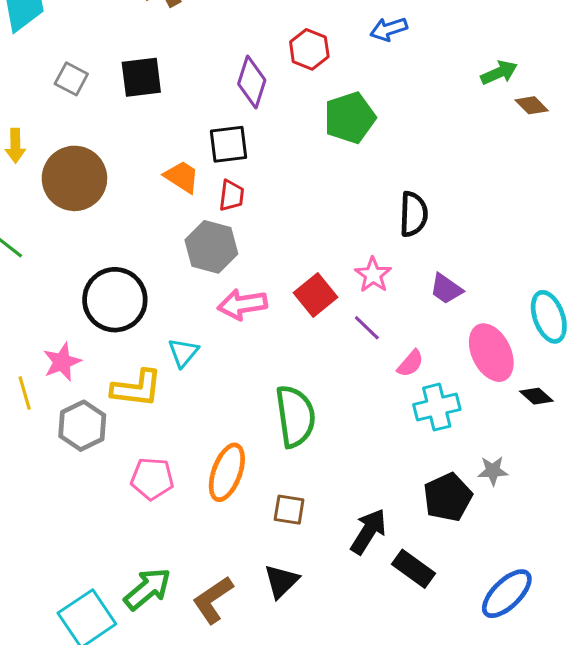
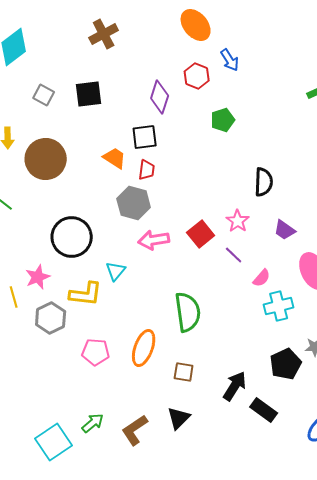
blue arrow: (389, 29) -> (230, 60), moved, turned -105
green pentagon: (350, 118) -> (223, 120), size x0.7
green arrow: (148, 589) -> (93, 423), size x0.7

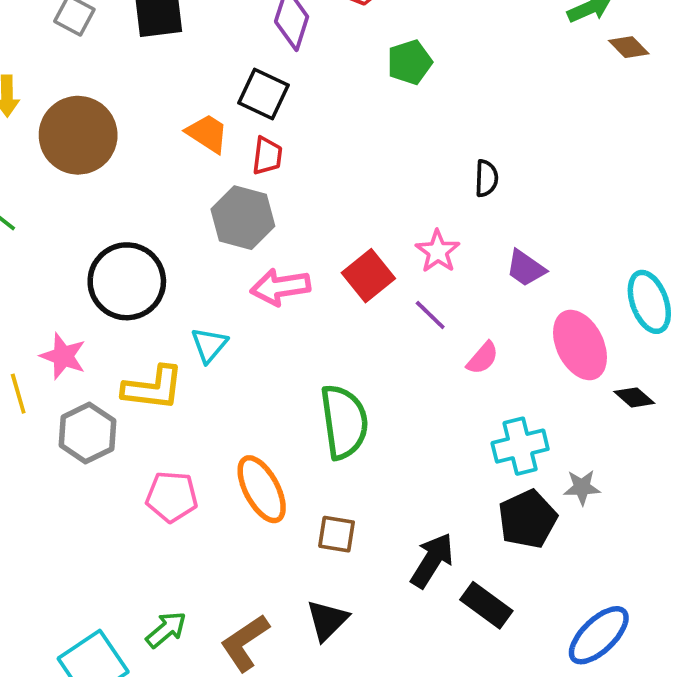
black square: (145, 137) -> (264, 94), turned 32
black semicircle: (264, 182) -> (486, 178), size x0.7
pink star: (38, 277) -> (63, 356), turned -30
cyan cross: (279, 306) -> (520, 446), moved
orange ellipse: (144, 348) -> (262, 489), turned -48

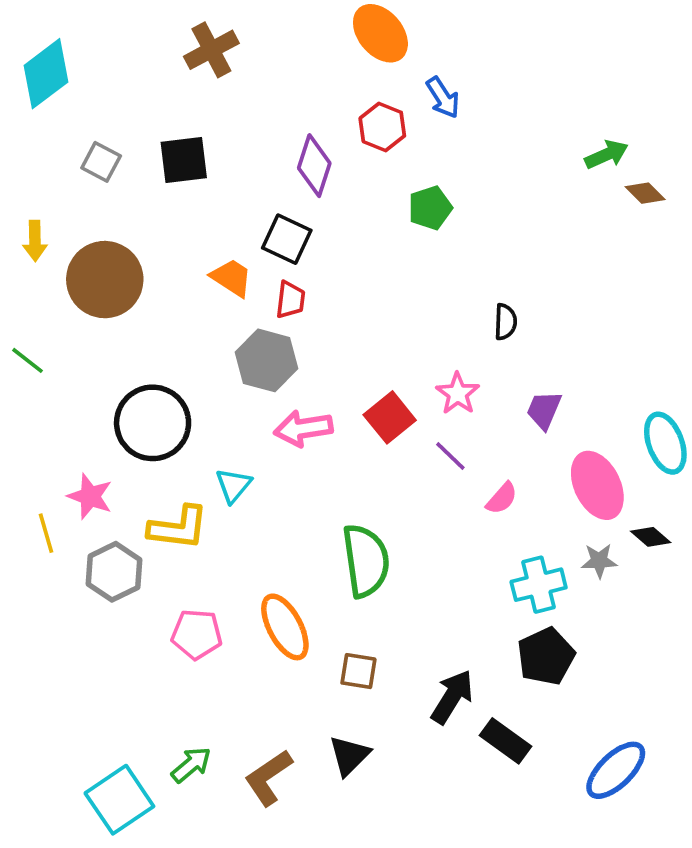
purple trapezoid: (526, 268) -> (544, 410), turned 78
gray star: (582, 487) -> (599, 561), moved

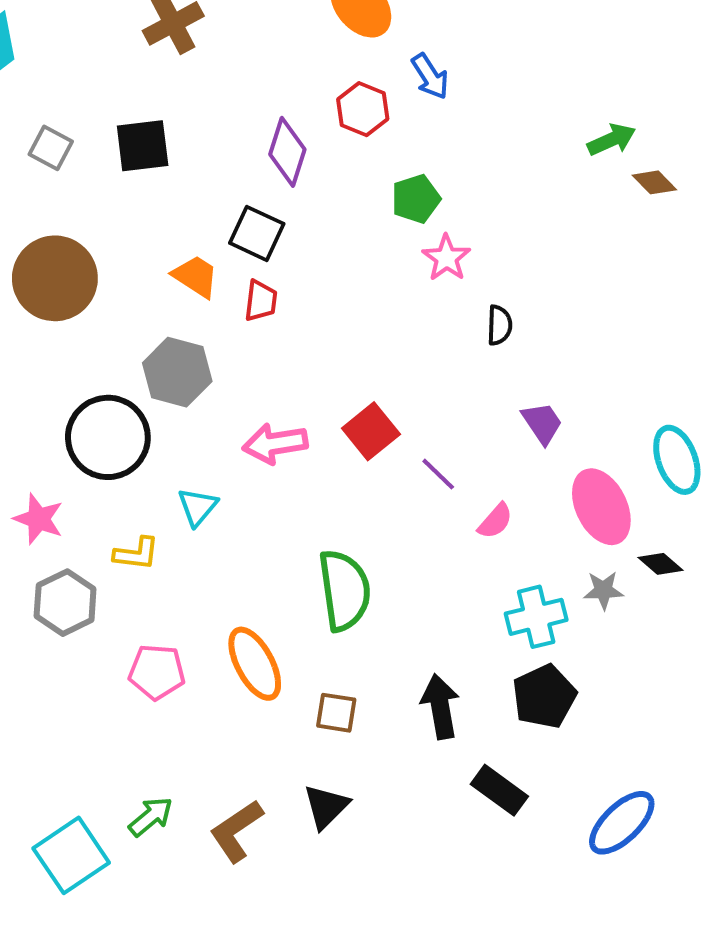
gray hexagon: (267, 360) -> (177, 372), moved
pink star: (458, 393) -> (446, 258), moved
purple trapezoid: (544, 410) -> (542, 423), turned 123
yellow L-shape: (178, 528) -> (136, 554), size x0.7
black arrow: (452, 697) -> (440, 707), moved, turned -42

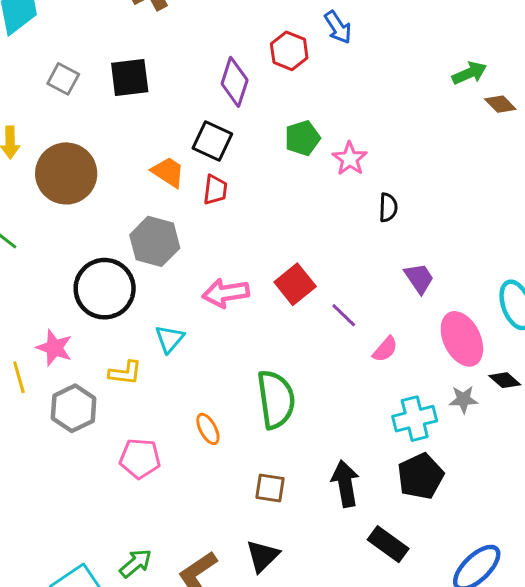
green pentagon: (416, 199) -> (302, 138), moved
orange ellipse: (255, 664) -> (208, 429), moved, size x0.6

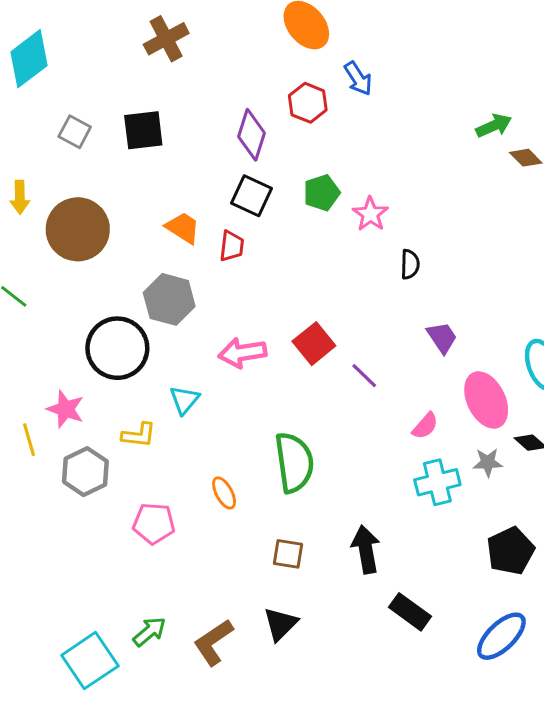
black square: (212, 141) -> (251, 196), moved
pink semicircle: (385, 349) -> (425, 426), moved
black pentagon: (421, 476) -> (511, 551), moved

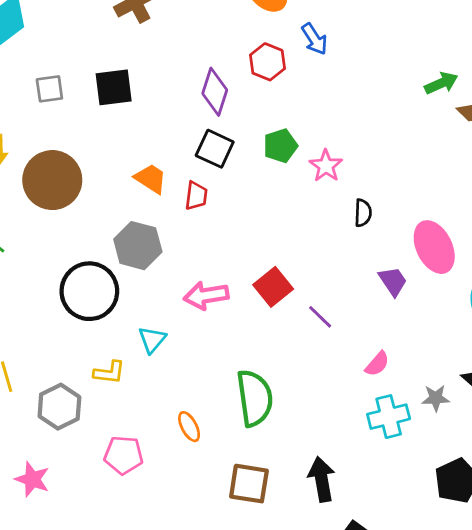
gray square: (75, 132) -> (49, 89), turned -36
pink ellipse: (486, 400) -> (434, 247), moved
pink star: (66, 409) -> (32, 479), moved
brown square: (288, 554) -> (249, 484), size x1.4

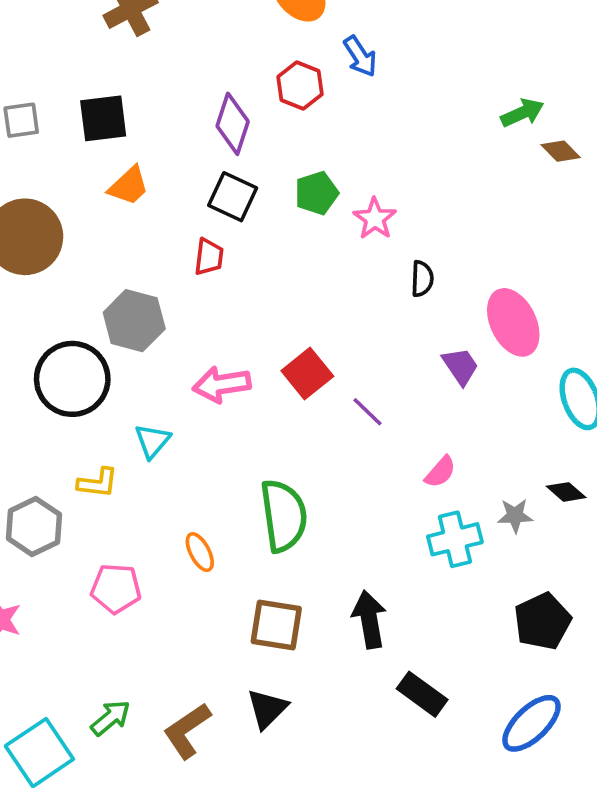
orange trapezoid: (151, 179) -> (129, 186), moved, turned 104

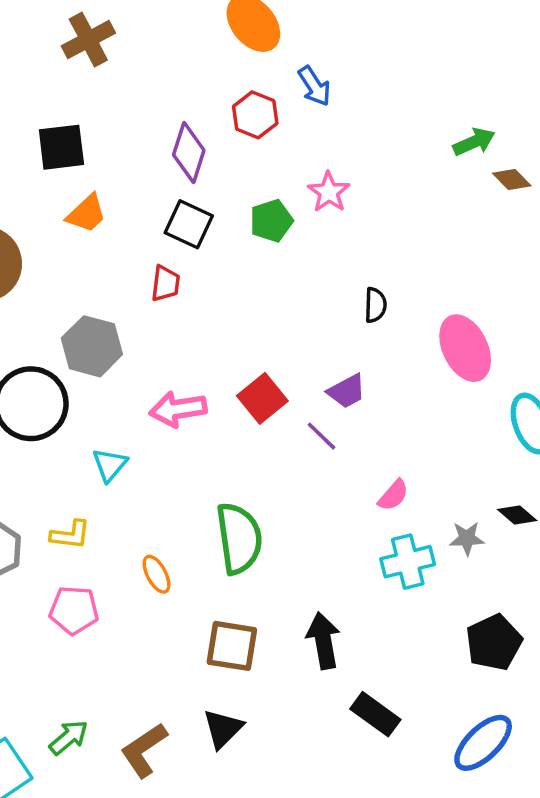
pink star: (375, 219) -> (329, 192), moved
purple trapezoid: (460, 366) -> (347, 391), moved, turned 96
yellow L-shape: (98, 483) -> (70, 535), moved

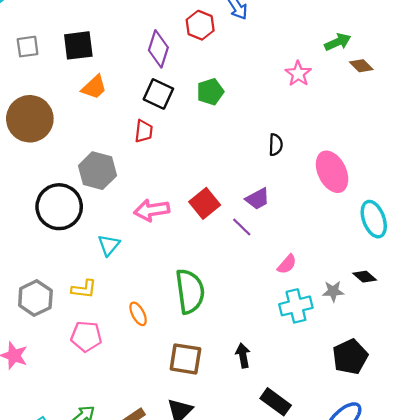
pink star: (329, 192) -> (298, 74), moved
black arrow: (323, 641) -> (243, 356), size x0.7

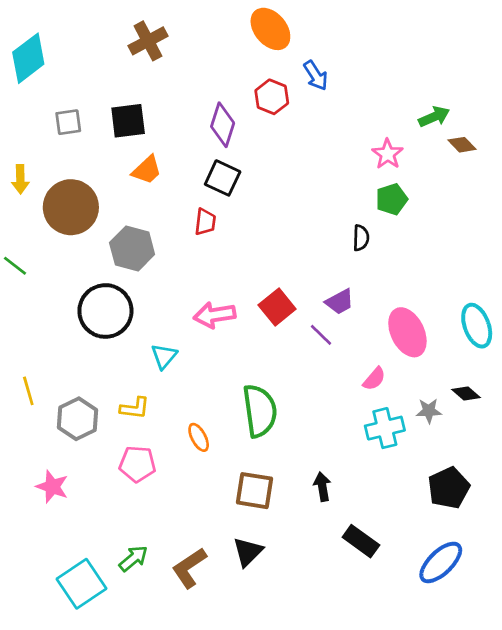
green pentagon: (210, 92) -> (392, 199), moved
gray hexagon: (97, 171) -> (132, 248), moved
pink ellipse: (332, 172) -> (407, 332), moved

